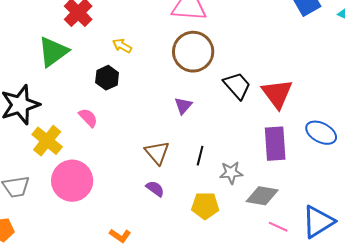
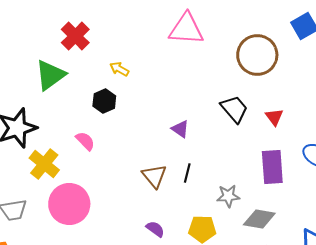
brown circle: (193, 52) -> (257, 55), moved
red triangle: (277, 94) -> (274, 117), size x0.6
purple triangle: (183, 106) -> (180, 129), turned -36
black line: (200, 156) -> (187, 173), moved
purple semicircle: (155, 189) -> (155, 229), moved

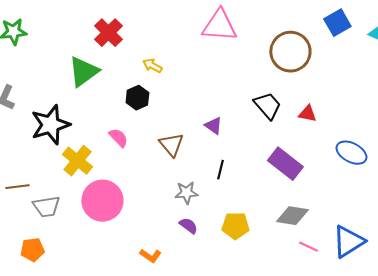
red triangle: (274, 117) -> (307, 114), turned -42
purple rectangle: (272, 167) -> (285, 164), moved, turned -48
brown triangle: (154, 176) -> (171, 145), moved
gray star: (228, 196) -> (186, 193), moved

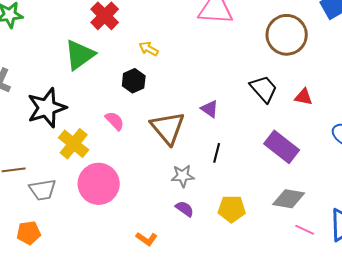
brown triangle: (171, 145) -> (168, 128), size x1.4

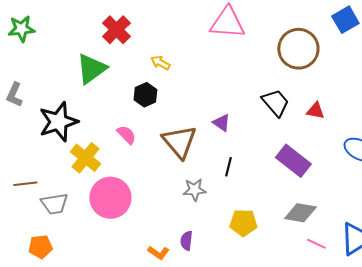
purple semicircle: (185, 209) -> (186, 241), moved, turned -120

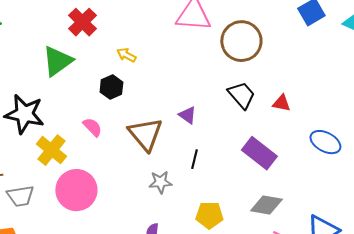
brown circle: (298, 49) -> (241, 41), moved
black star: (58, 122) -> (24, 114), turned 30

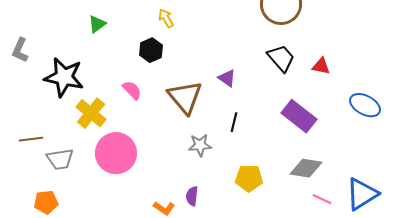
yellow arrow: (126, 55) -> (166, 18), turned 30
green triangle: (57, 61) -> (97, 24), size x0.6

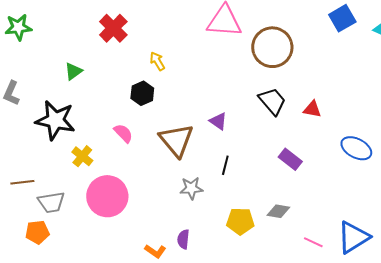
green triangle: (97, 24) -> (73, 71), moved
yellow cross: (91, 113) -> (82, 156), size x0.7
purple rectangle: (299, 116) -> (290, 159), size x0.7
gray diamond: (306, 168) -> (278, 211), moved, size x0.7
orange pentagon: (46, 202) -> (37, 232), moved

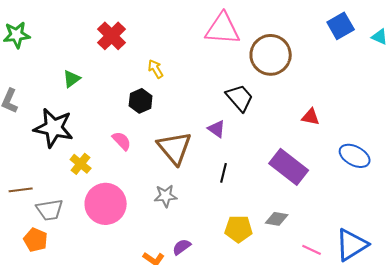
black trapezoid: (272, 101) -> (240, 98), moved
purple rectangle: (290, 159) -> (289, 167), size x1.6
gray star: (191, 188) -> (166, 196), moved
orange pentagon: (37, 232) -> (36, 240), turned 30
purple semicircle: (183, 239) -> (182, 247), turned 48

